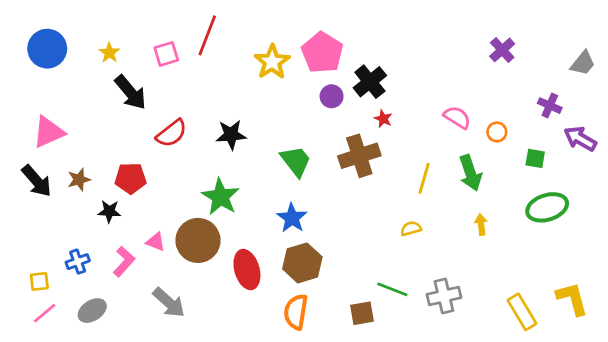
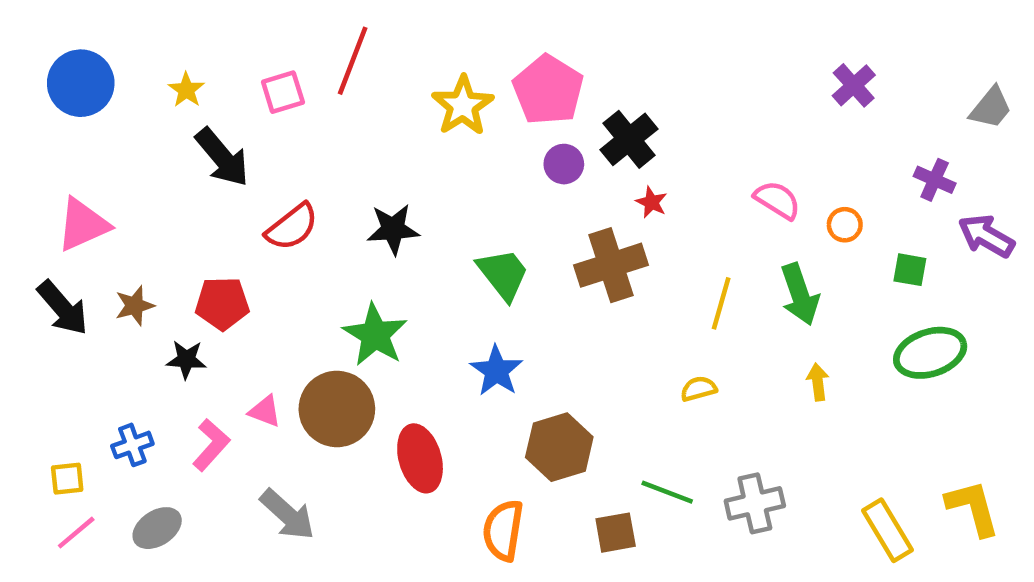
brown hexagon: (302, 263) -> (559, 447), moved

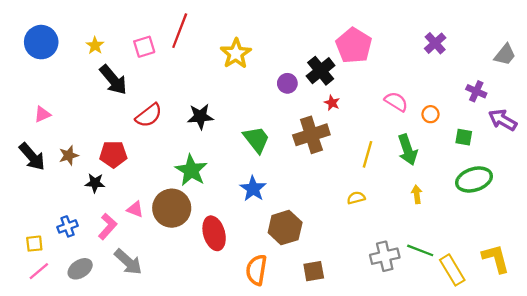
pink pentagon: (548, 90) -> (354, 46), moved
pink triangle: (83, 225) -> (42, 114), size x0.6
green line: (667, 492) -> (420, 250), moved
gray arrow: (287, 515) -> (128, 262), moved

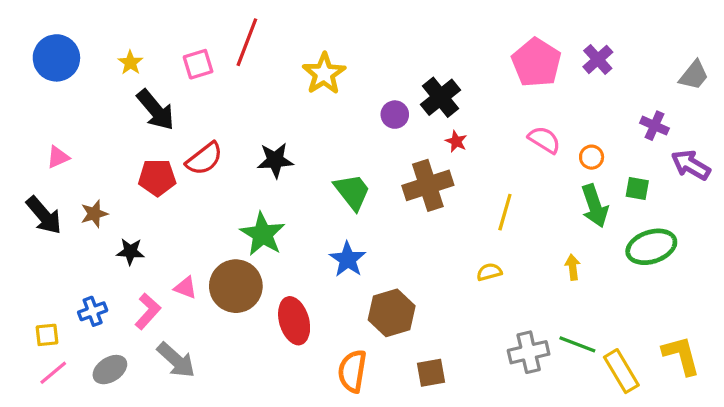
pink pentagon: (354, 46) -> (536, 63), moved
green arrow: (408, 150) -> (595, 206), moved
red pentagon: (113, 154) -> (157, 178), moved

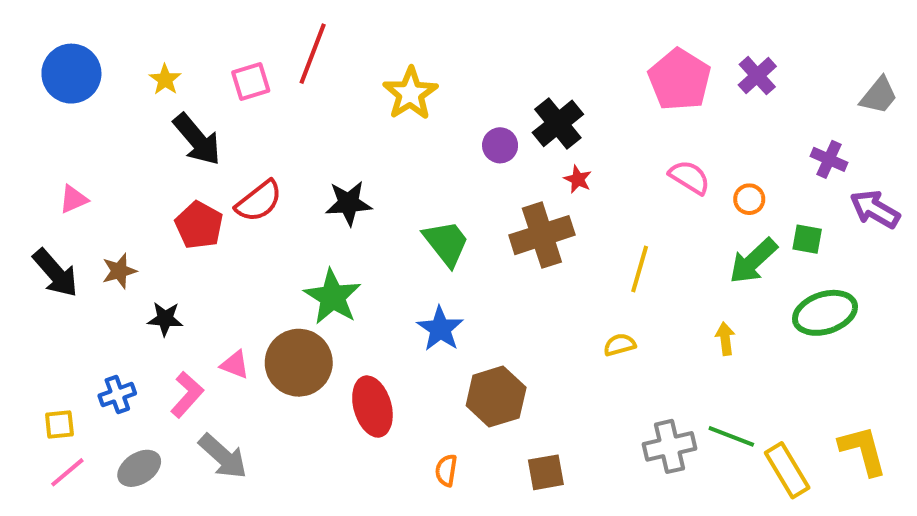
red pentagon: (157, 178) -> (199, 225), turned 30
green arrow: (595, 206) -> (753, 261), turned 66
orange semicircle: (352, 371) -> (446, 470), size x0.6

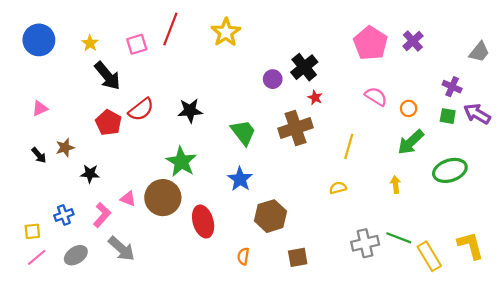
yellow star: (410, 94) -> (226, 32), moved
green square: (807, 239) -> (448, 116), moved
black arrow: (55, 273) -> (39, 155), moved, size x0.6

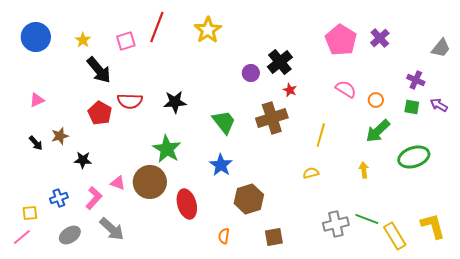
red semicircle: (141, 110) -> (130, 101), turned 40
purple arrow: (477, 114) -> (439, 105), size x0.7
pink line: (37, 257) -> (22, 237), moved

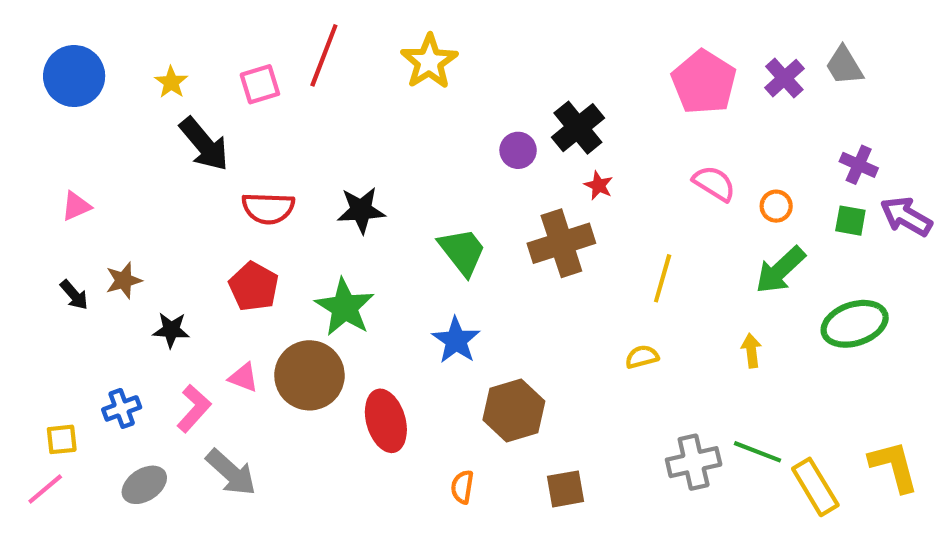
gray trapezoid: (441, 48) -> (844, 66), moved, turned 110
purple arrow: (439, 105) -> (906, 216), size x1.4
red pentagon: (100, 113) -> (254, 287), moved

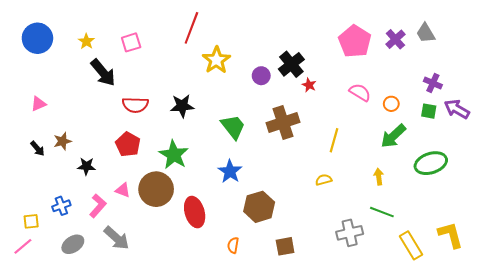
red line: (324, 55) -> (191, 28), moved
yellow star: (429, 62) -> (216, 60), moved
red star: (599, 185) -> (309, 85), moved
green line: (758, 452) -> (382, 212), moved

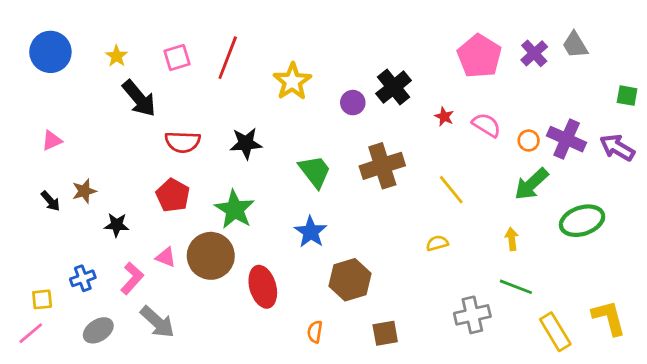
red line: (191, 28) -> (228, 58), moved
purple cross: (433, 83) -> (567, 139), moved, size x1.5
red star: (309, 85) -> (444, 117), moved
green square: (429, 111) -> (627, 96), moved
yellow line: (334, 140) -> (451, 190), turned -55

